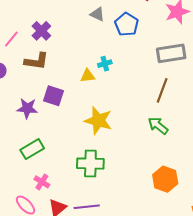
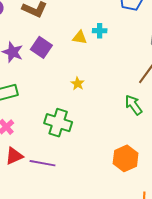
yellow star: (98, 121) -> (78, 84), size x0.5

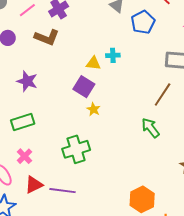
purple square: (41, 47) -> (84, 87), moved
green cross: (58, 123) -> (76, 149), turned -32
orange hexagon: (126, 158) -> (142, 199), moved

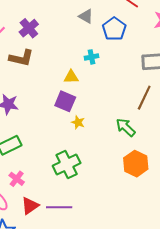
cyan cross: (113, 55) -> (91, 57), moved
green arrow: (150, 128) -> (126, 127), moved
orange hexagon: (142, 199) -> (136, 164), moved

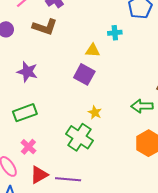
yellow star: (78, 122) -> (95, 113), moved
green arrow: (126, 127) -> (142, 106), turned -50
green cross: (67, 164) -> (80, 137), turned -36

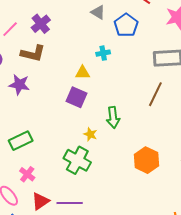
purple star: (27, 72) -> (19, 85), moved
green arrow: (142, 106) -> (113, 117), moved, turned -90

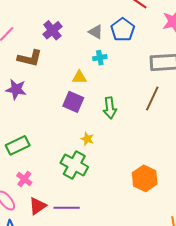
gray triangle: (98, 12) -> (96, 32), moved
purple cross: (41, 24) -> (52, 30), moved
green arrow: (113, 117) -> (110, 108), moved
orange hexagon: (146, 160) -> (145, 178), moved

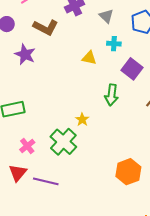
gray triangle: (96, 32) -> (106, 16), moved
purple square: (73, 102) -> (132, 69), moved
pink cross: (24, 179) -> (27, 146), moved
red triangle: (38, 206) -> (18, 173), turned -30

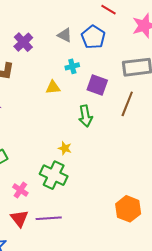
gray triangle: (106, 16) -> (65, 35), moved
orange hexagon: (128, 172) -> (128, 209), moved

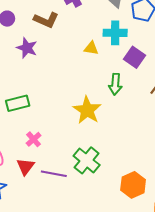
cyan cross: (72, 66) -> (115, 33), size x1.6
yellow star: (65, 148) -> (87, 110), size x2.0
green cross: (54, 175) -> (87, 160), moved

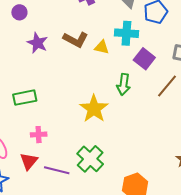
brown L-shape: (46, 20) -> (76, 39), moved
pink cross: (34, 139) -> (39, 135), turned 35

